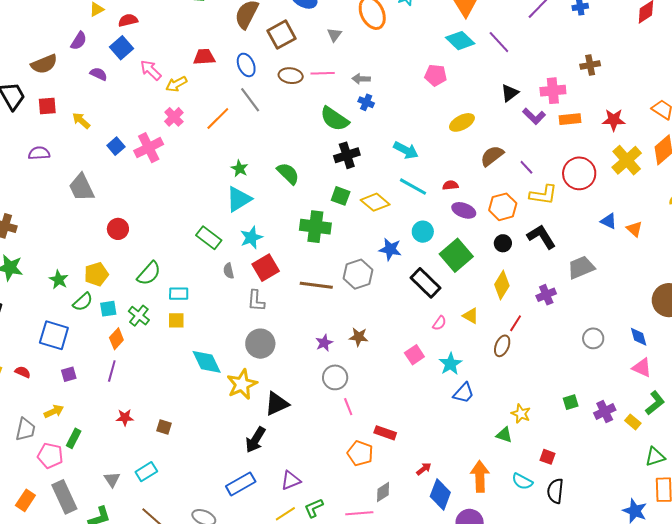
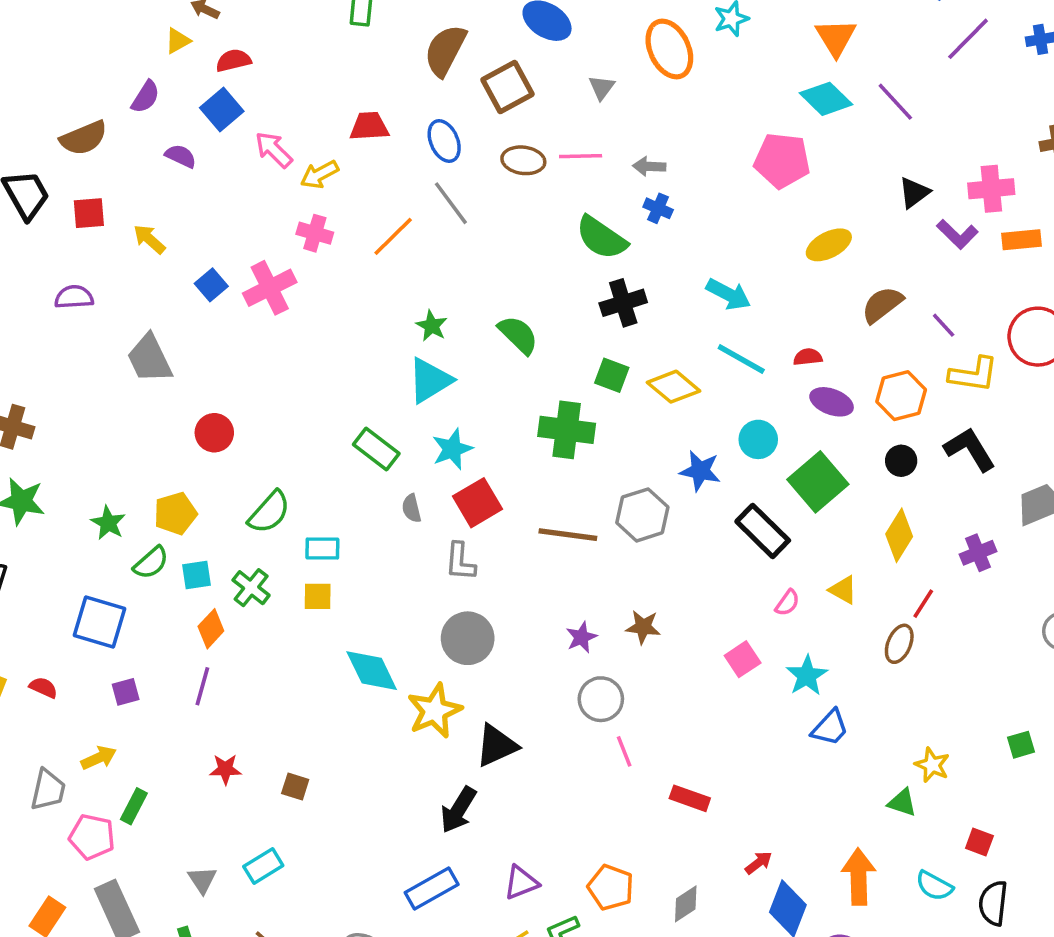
pink pentagon: (436, 75) -> (782, 160), size x1.4
pink cross: (174, 117) -> (315, 233), turned -30
orange pentagon: (360, 453) -> (611, 888), moved

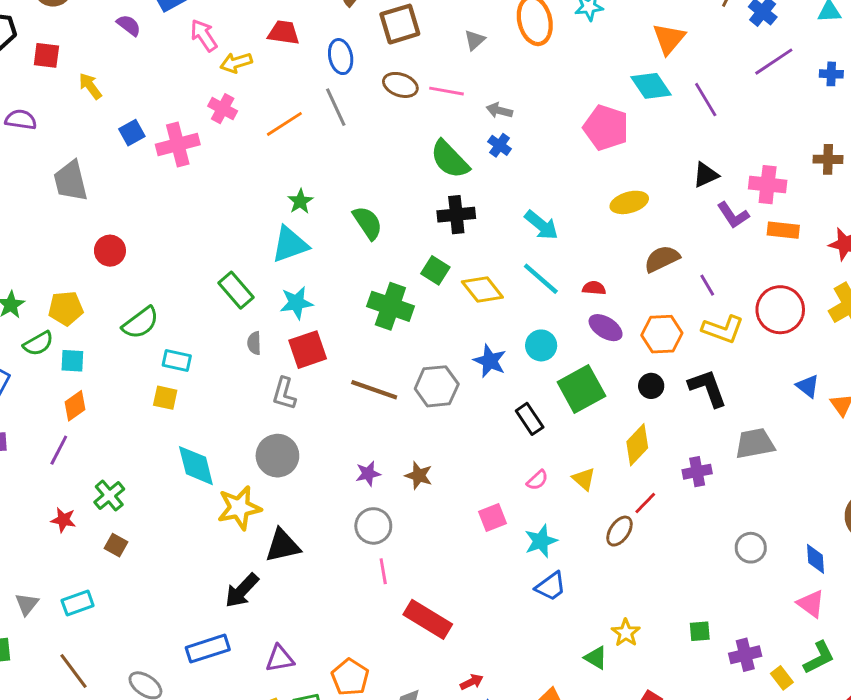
black rectangle: (763, 531) -> (530, 419), size x0.7
green cross: (251, 588) -> (109, 496), moved
red rectangle: (690, 798) -> (428, 619), size x1.5

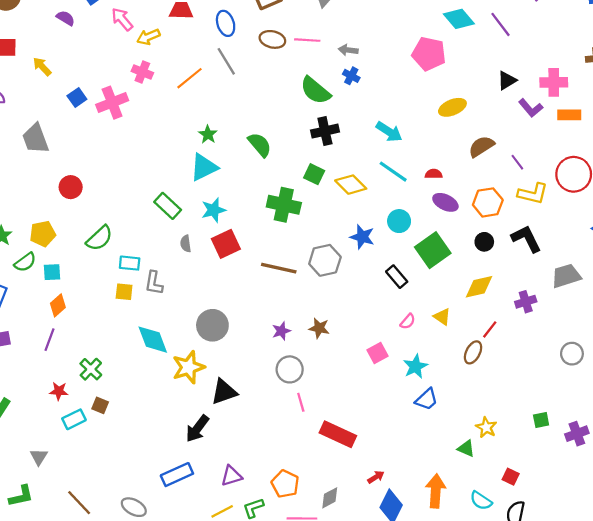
gray L-shape: (284, 394) -> (154, 283), moved
yellow diamond: (637, 445) -> (479, 287), turned 40
cyan rectangle: (78, 603) -> (74, 419), moved

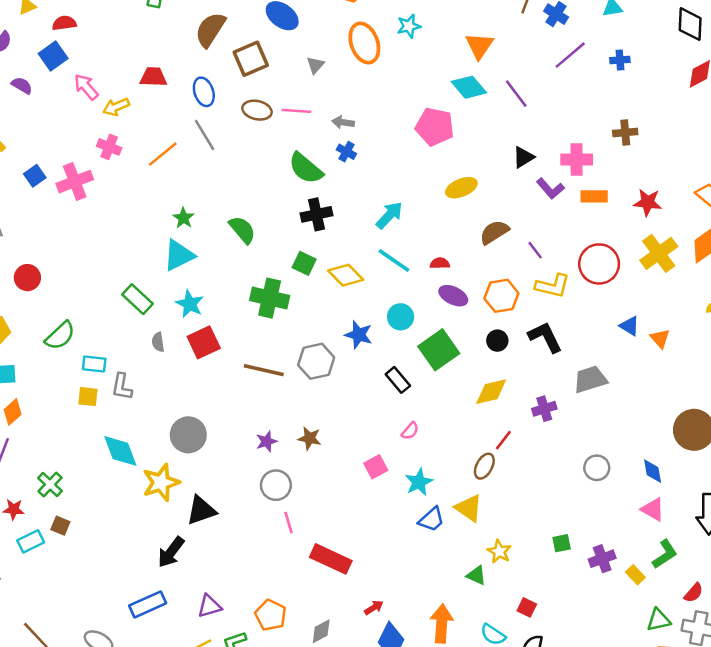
cyan arrow: (389, 132) -> (389, 215), turned -80
cyan star: (214, 210) -> (190, 304), turned -30
yellow triangle: (442, 317) -> (469, 508), moved, size x1.4

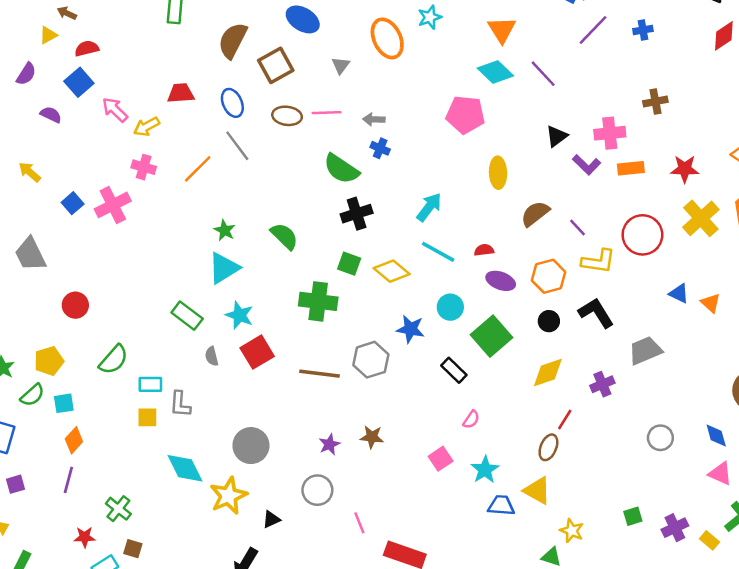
yellow ellipse: (461, 188) -> (498, 173), turned -64
gray circle: (276, 485) -> (317, 490), moved
black triangle: (201, 510) -> (271, 519), size x0.6
blue trapezoid: (431, 519) -> (501, 506), turned -128

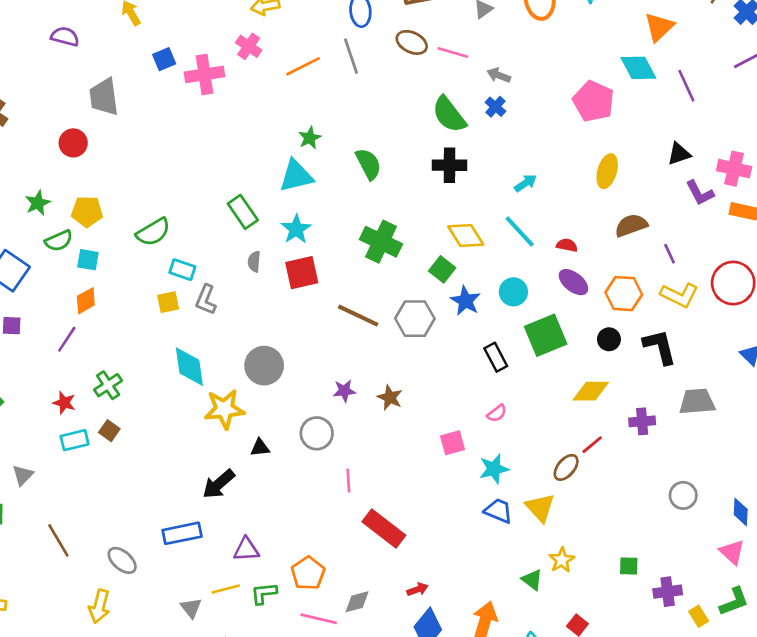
cyan arrow: (429, 207) -> (525, 183), size x0.7
green square: (349, 264) -> (442, 269), moved
red circle: (75, 305) -> (73, 143), moved
yellow square: (147, 417) -> (168, 302), turned -30

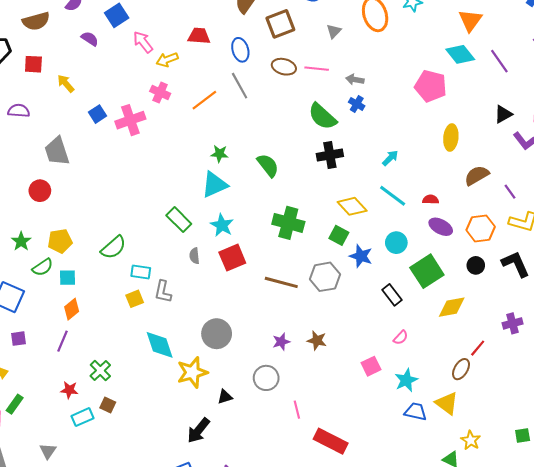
green star: (310, 138) -> (219, 154), turned -30
yellow diamond: (591, 391) -> (452, 307), moved

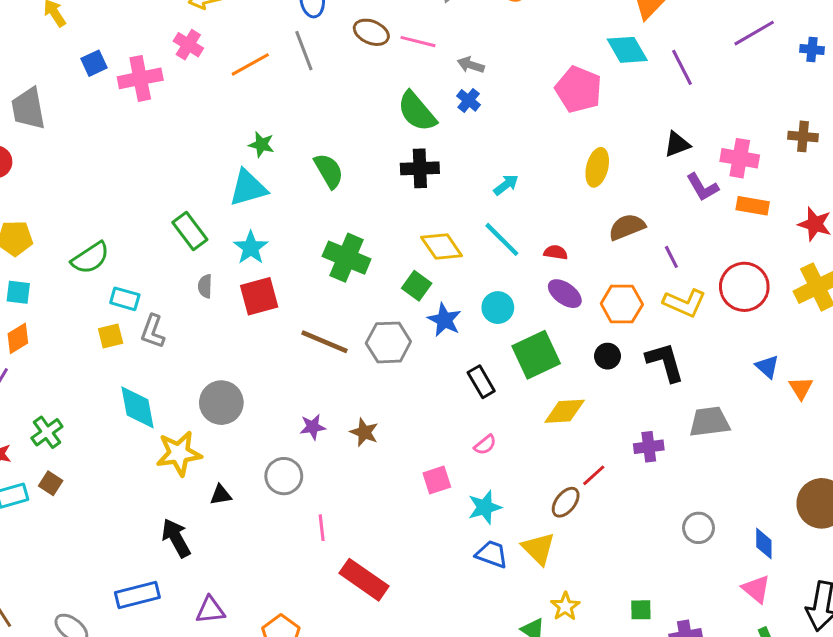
black arrow: (198, 430) -> (176, 538), turned 104

